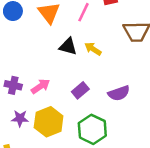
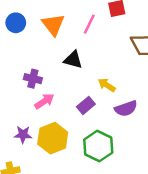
yellow arrow: (93, 49) -> (107, 85), moved
purple cross: (13, 85) -> (33, 79), moved

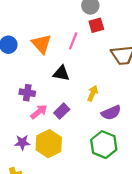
yellow arrow: (107, 85) -> (93, 93), turned 84
purple rectangle: (86, 105) -> (62, 111), moved
green hexagon: (98, 146) -> (104, 145), moved

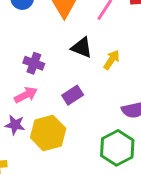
yellow arrow: (93, 93) -> (112, 60), moved
pink arrow: (39, 112) -> (26, 95), moved

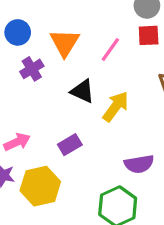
yellow arrow: (112, 60) -> (116, 107), size x1.4
purple cross: (34, 63) -> (32, 69), moved, turned 36

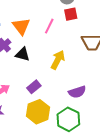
black triangle: (82, 91) -> (22, 54), moved
yellow hexagon: (40, 186) -> (38, 112), moved

